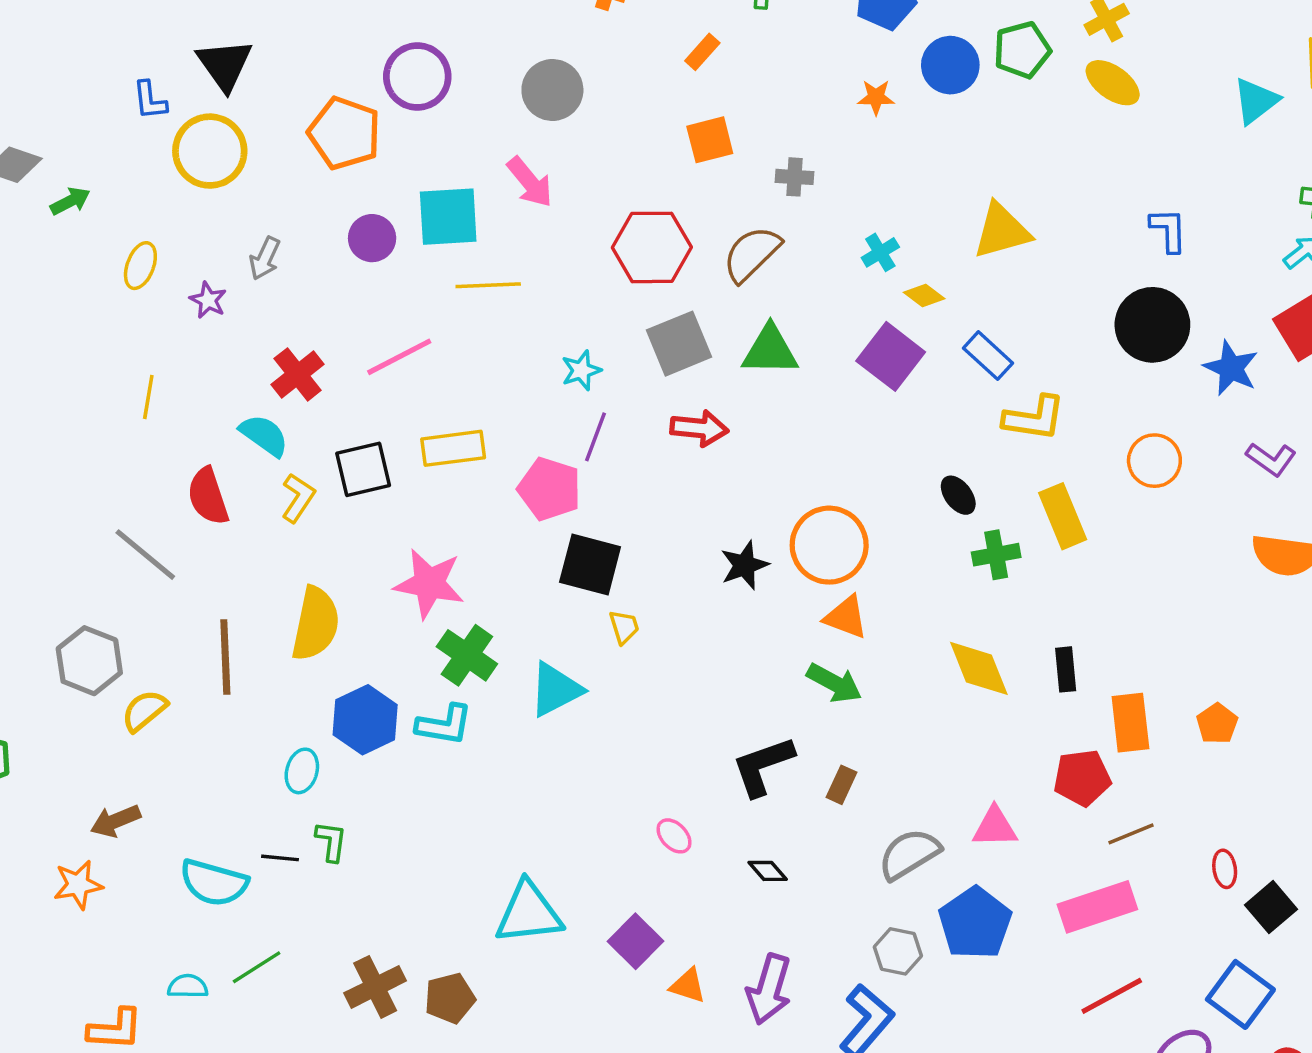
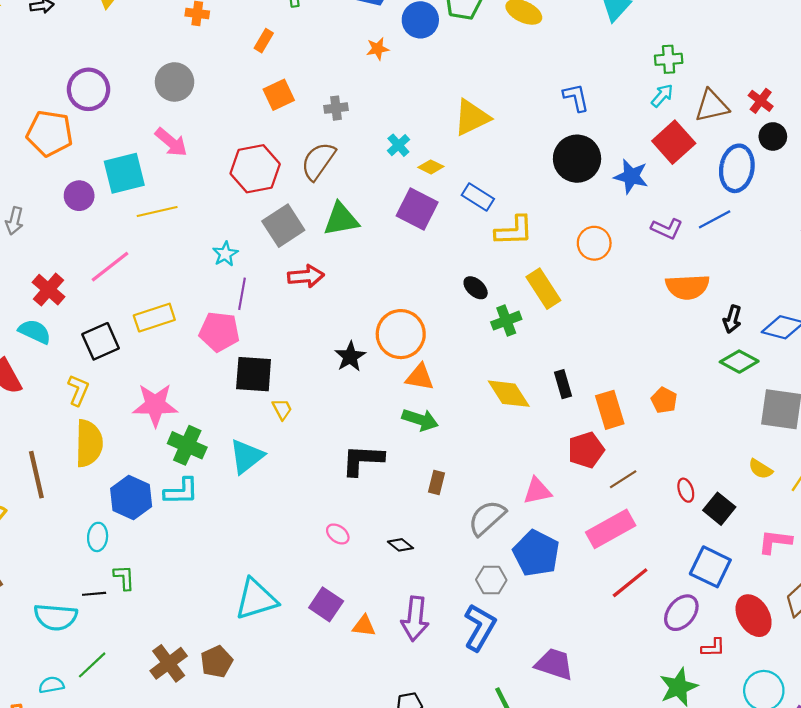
yellow L-shape: (298, 498) -> (78, 390), moved
black L-shape: (763, 766) -> (363, 460), moved, turned 33

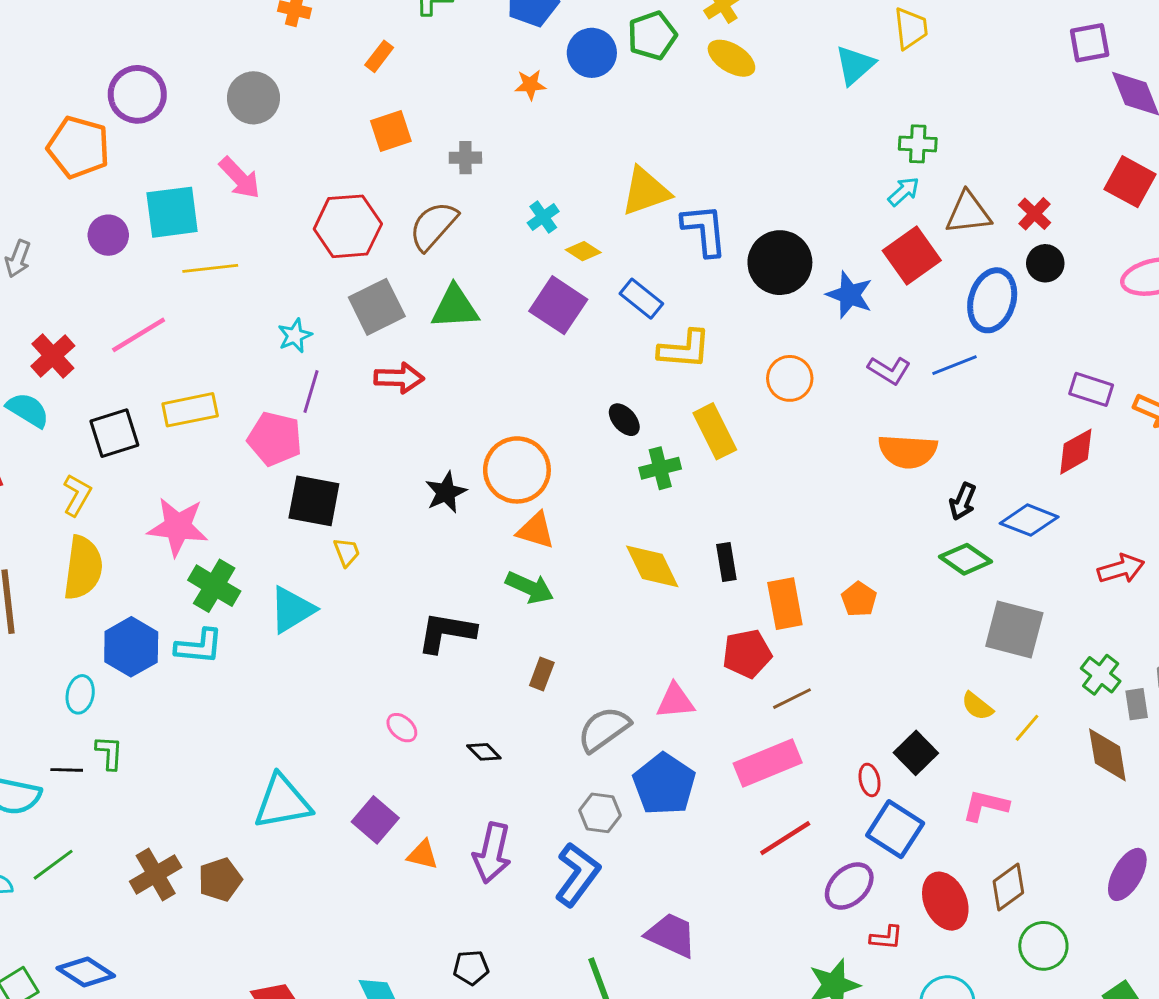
blue L-shape: (576, 97) -> (704, 230), moved, size x1.4
red ellipse: (686, 490) -> (870, 780), moved

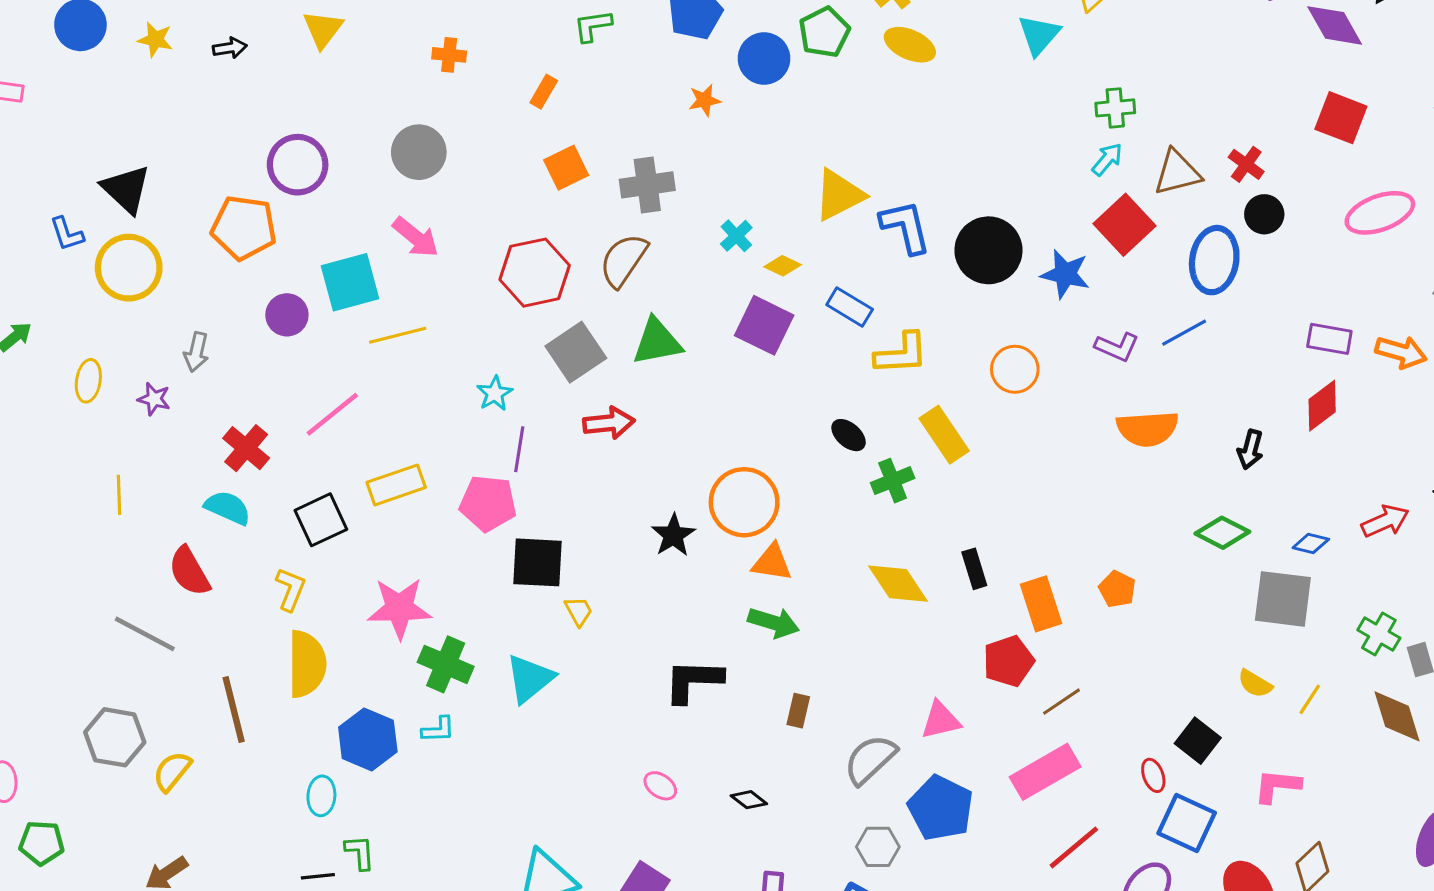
gray cross: (465, 158) -> (647, 185), size x1.6
black arrow: (963, 501) -> (1250, 449), moved
blue diamond: (1029, 520) -> (1311, 543), moved, size x0.6
cyan L-shape: (199, 646) -> (438, 730), size x0.7

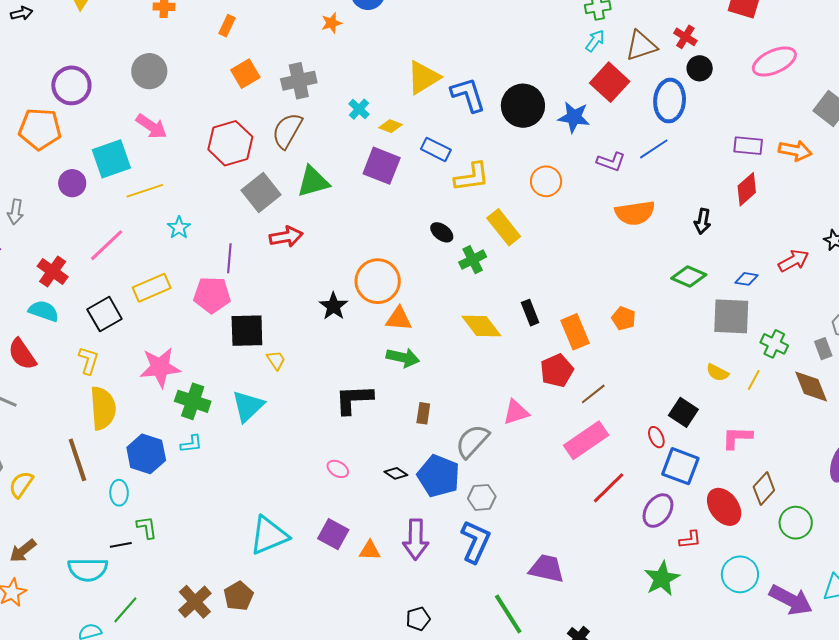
cyan star: (495, 393) -> (179, 228), moved
green cross: (1379, 634) -> (774, 344), moved
brown line: (234, 709) -> (77, 460), moved
blue pentagon: (941, 808) -> (439, 476), moved

